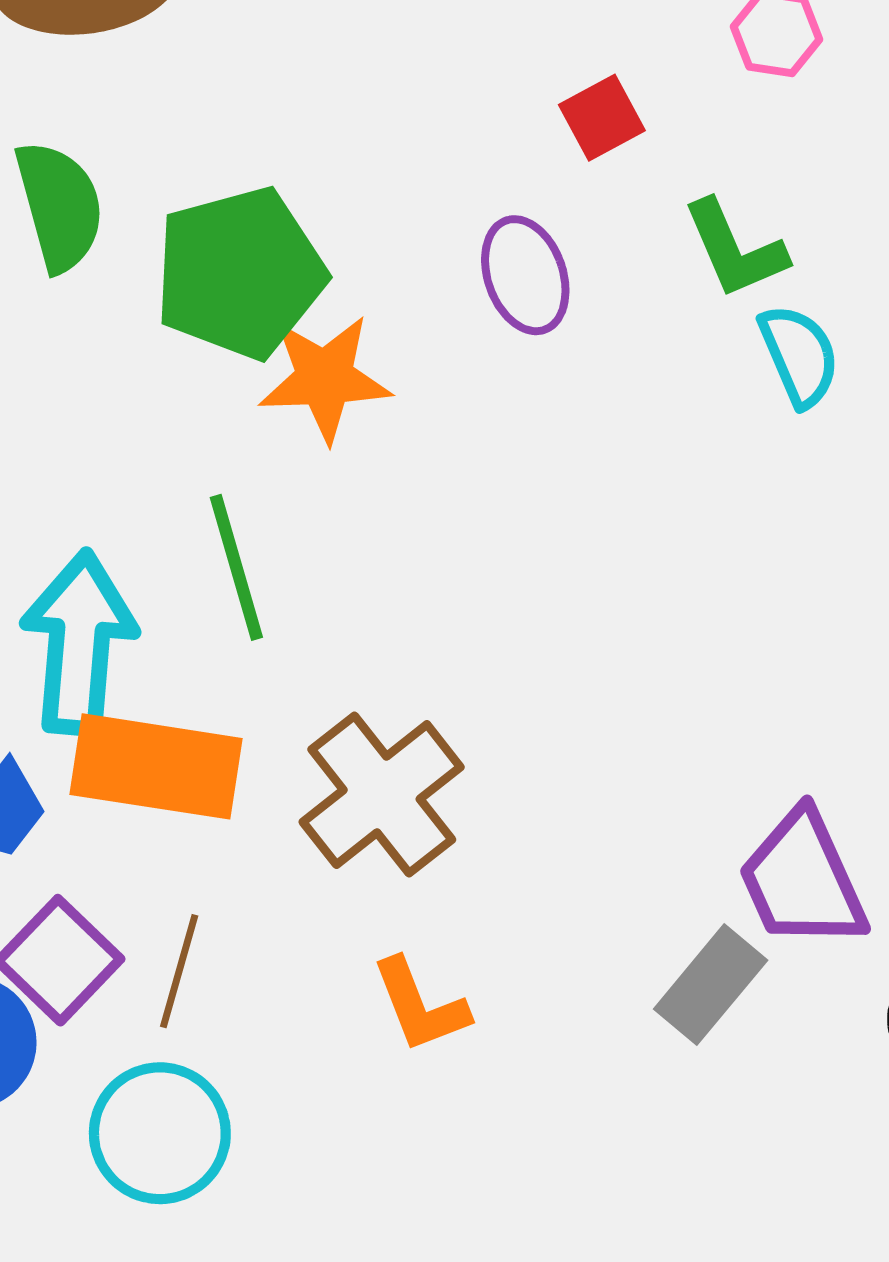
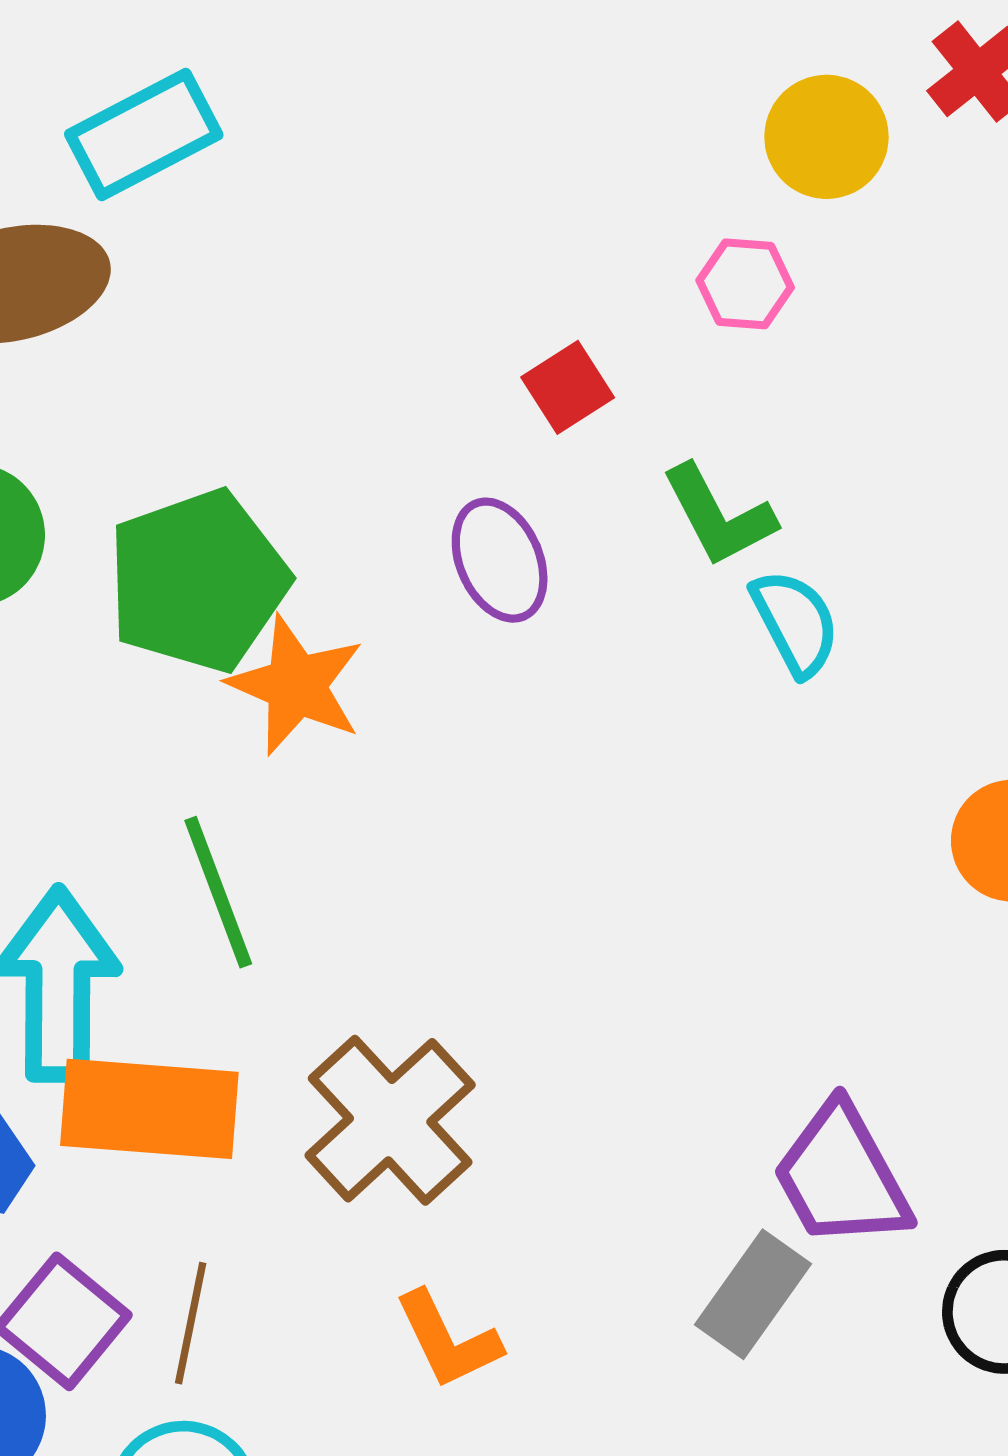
orange star: (325, 378) -> (296, 685), turned 30

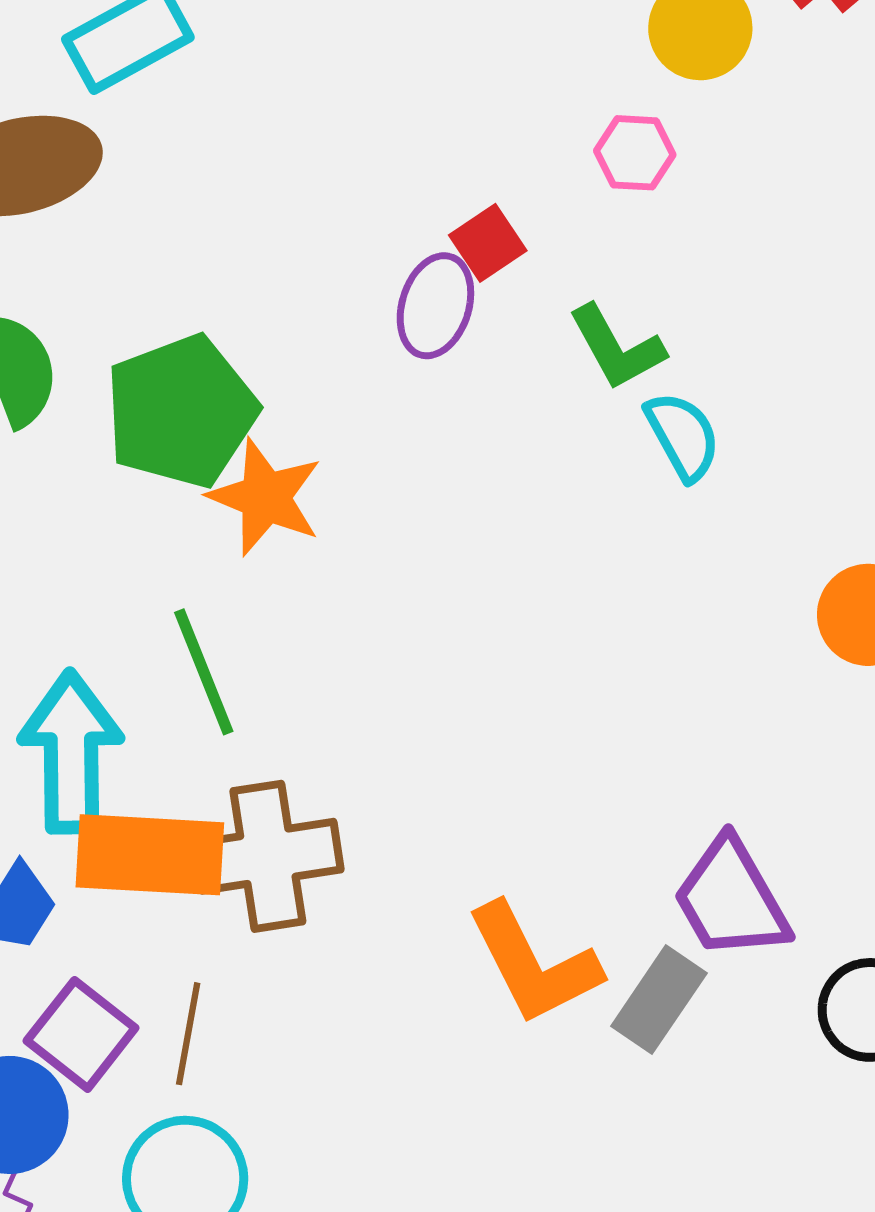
purple ellipse: (500, 560) -> (435, 306), moved, turned 42
brown cross: (390, 1120) -> (268, 856), moved, turned 35
orange L-shape: (448, 1340) -> (534, 964), moved, size x1.5

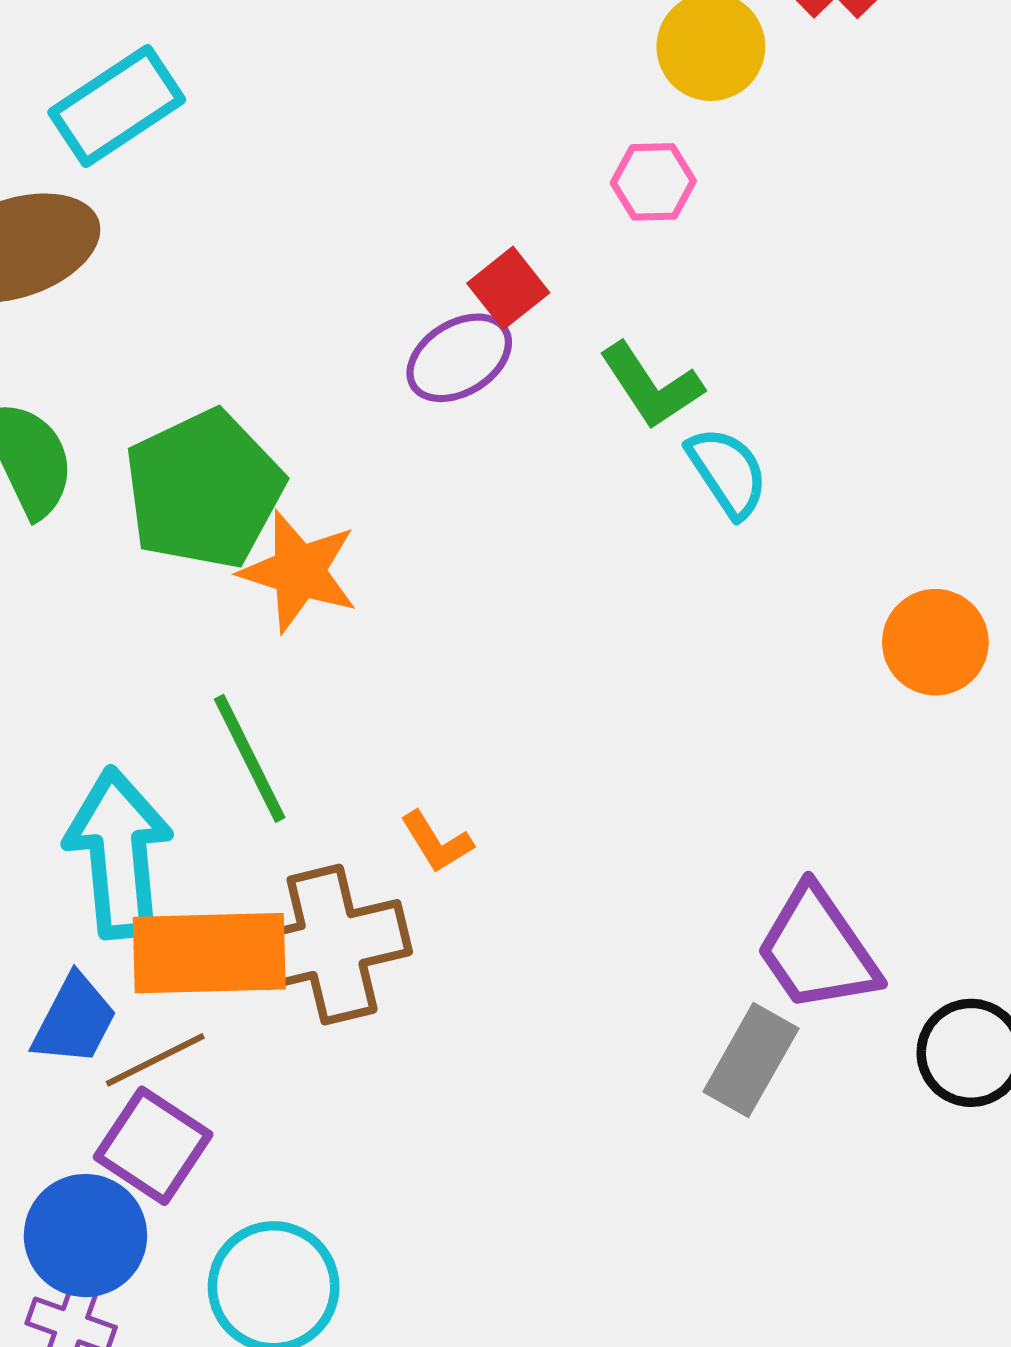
purple ellipse: (435, 306) -> (459, 358), turned 46
orange L-shape: (534, 964) -> (437, 842), moved, size x0.5
brown line: (188, 1034) -> (155, 1060), moved, turned 58

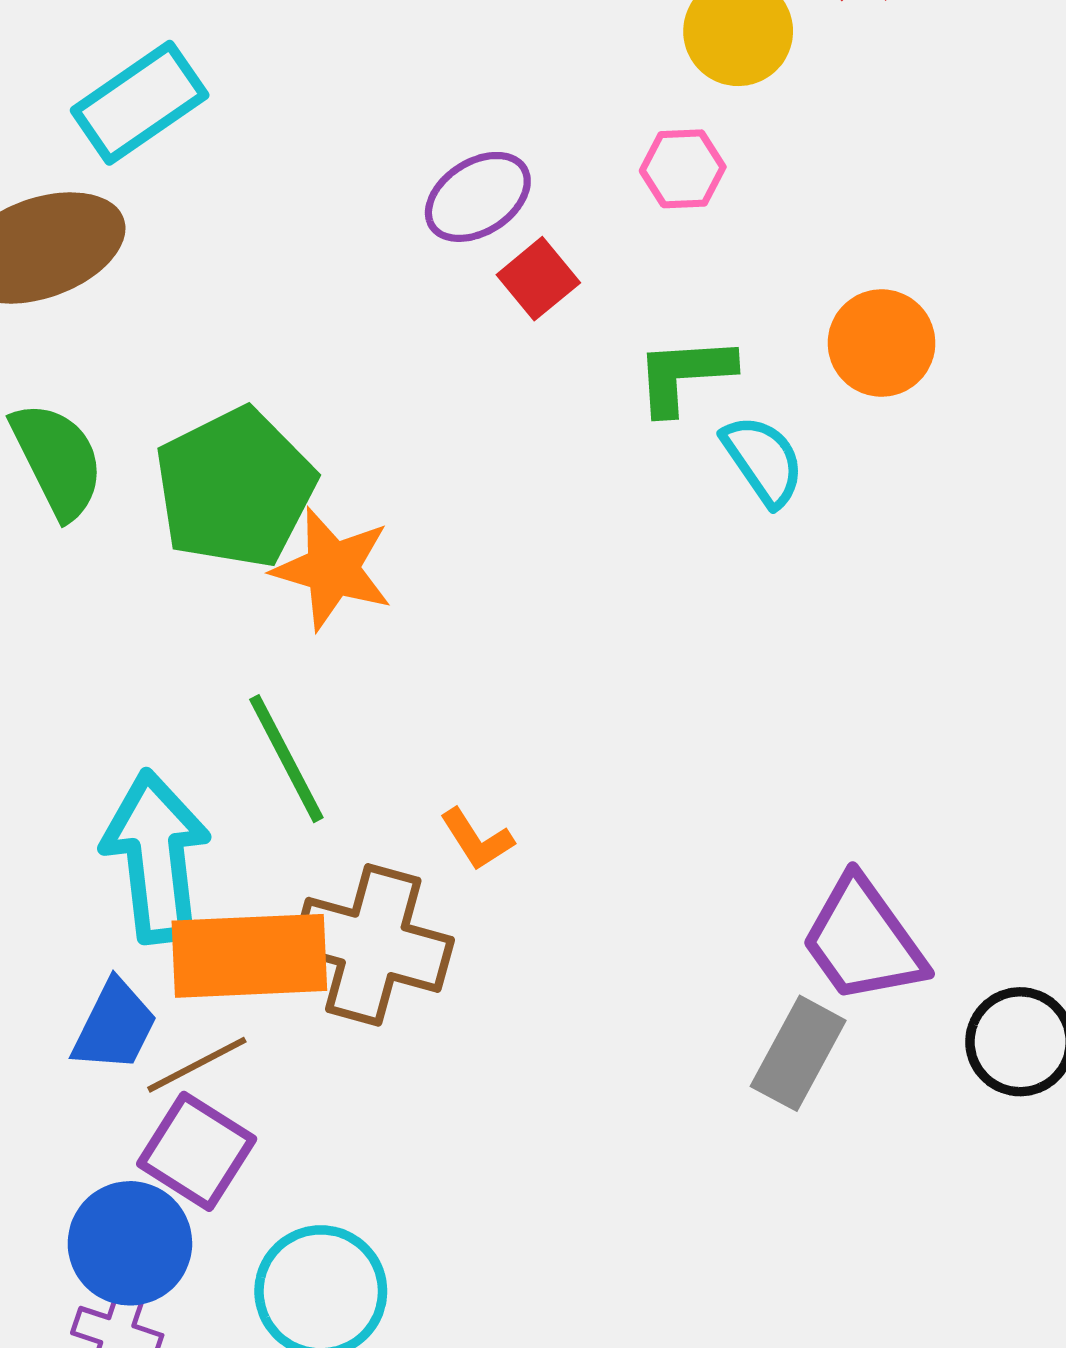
purple ellipse: (459, 358) -> (478, 197), moved
green L-shape: (651, 386) -> (684, 375), turned 121
orange circle: (935, 642) -> (882, 343), moved
brown cross: (332, 945) -> (373, 945), turned 30

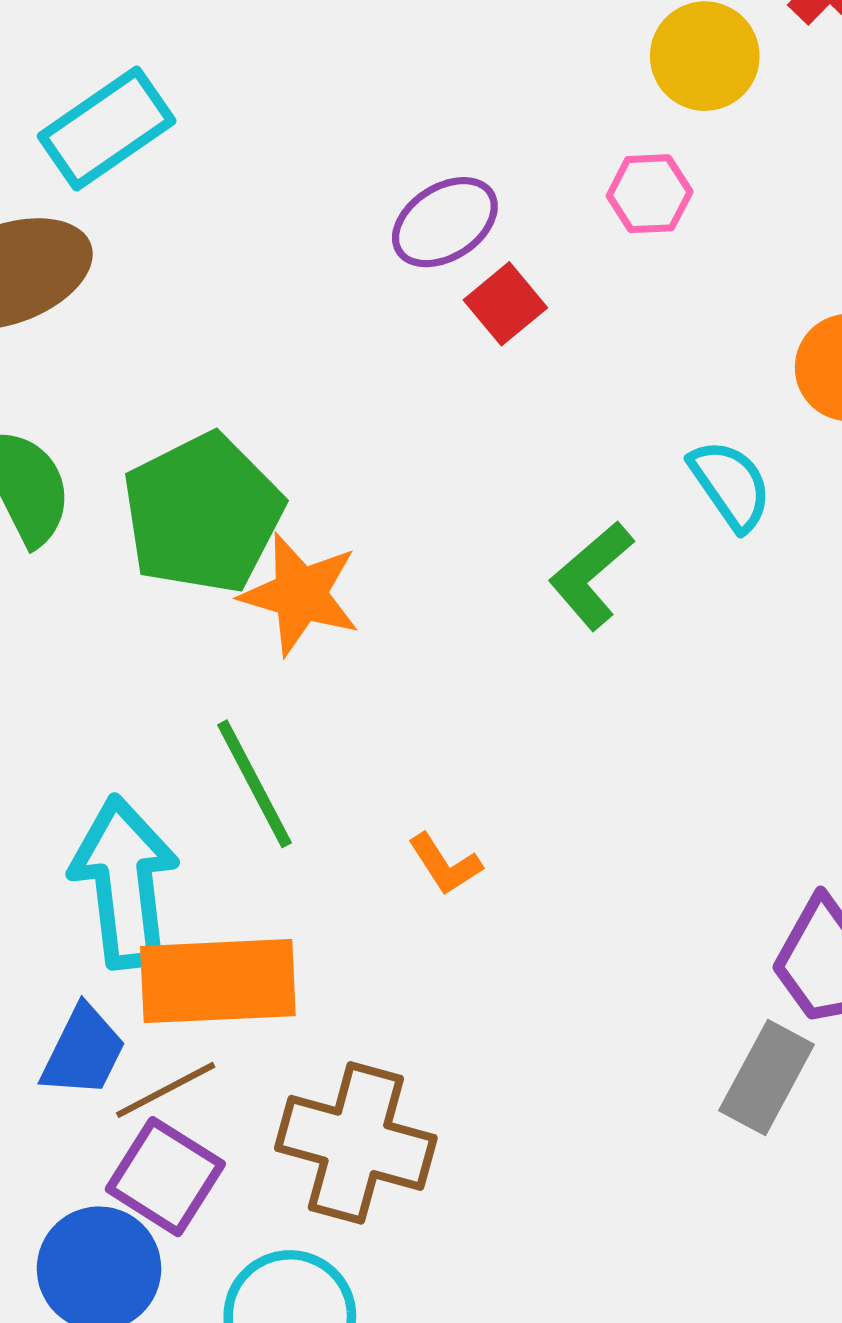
green L-shape: (684, 375) -> (591, 576), moved, turned -37
brown cross: (373, 945) -> (356, 1143), moved

